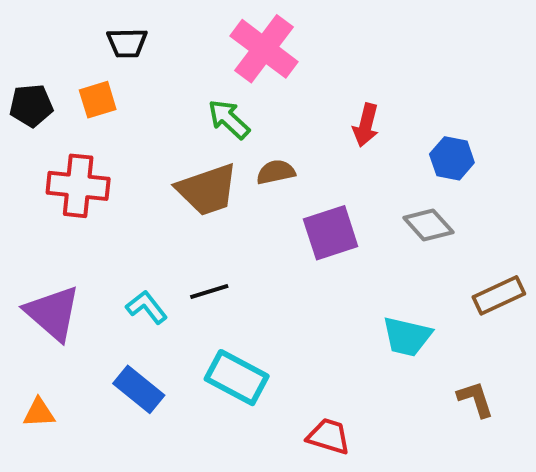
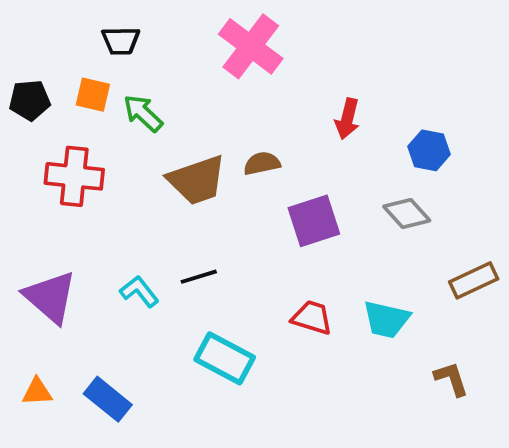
orange square: (98, 100) -> (93, 95), turned 30
green arrow: (229, 119) -> (143, 113), moved
blue rectangle: (139, 389) -> (108, 399), moved
red trapezoid: (329, 436) -> (312, 318), moved

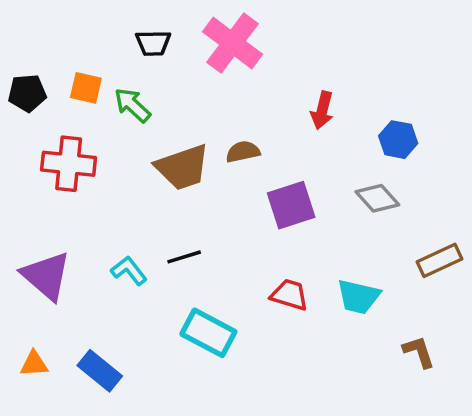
black trapezoid: (121, 41) -> (153, 43), moved

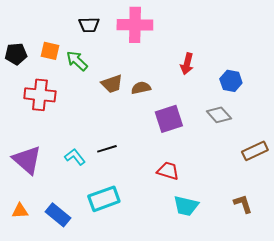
pink cross: (232, 43) -> (135, 25), turned -36
brown trapezoid: (182, 167) -> (112, 84), moved, size x0.7
cyan trapezoid: (358, 297) -> (186, 206), moved
cyan rectangle: (208, 333) -> (104, 199), moved, turned -48

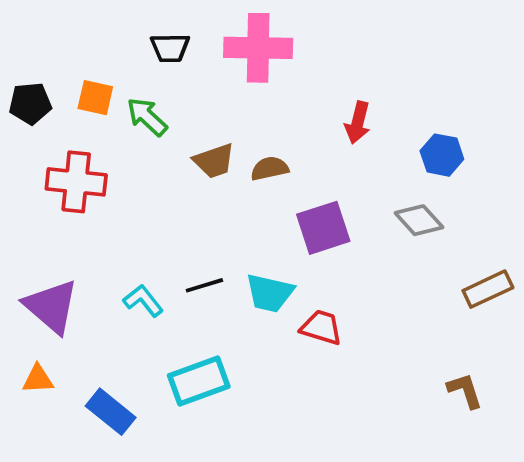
cyan trapezoid: (186, 206) -> (270, 293), moved
orange triangle: (20, 211) -> (38, 379), moved

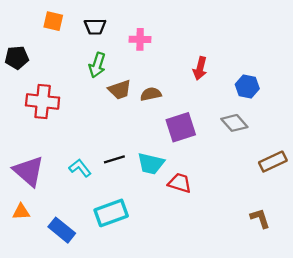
pink cross: (258, 48) -> (140, 39), moved, size x0.6
orange square: (95, 98) -> (53, 21), moved
green arrow: (147, 117) -> (97, 65), moved, turned -115

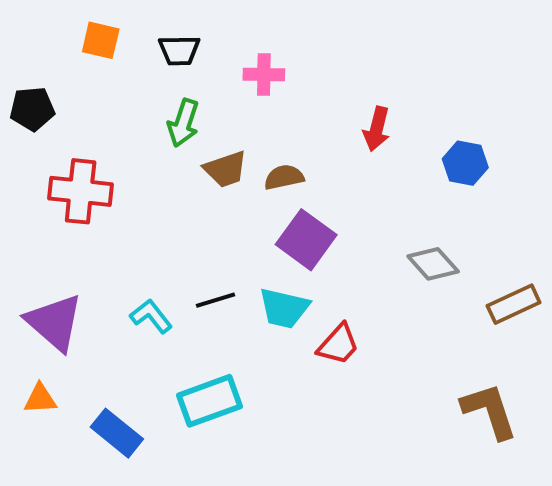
gray diamond: (234, 123) -> (433, 264), moved
purple square: (181, 127) -> (306, 240), moved, turned -36
red trapezoid: (180, 183) -> (338, 344), turned 115
brown L-shape: (260, 218) -> (489, 411), size x1.5

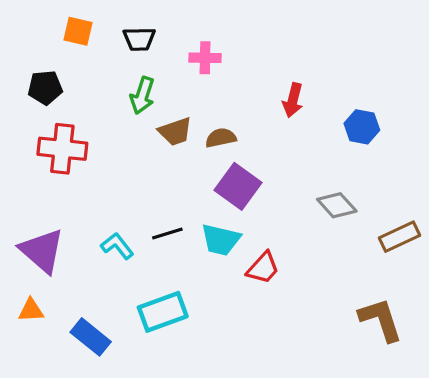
black pentagon: (32, 109) -> (45, 88), moved

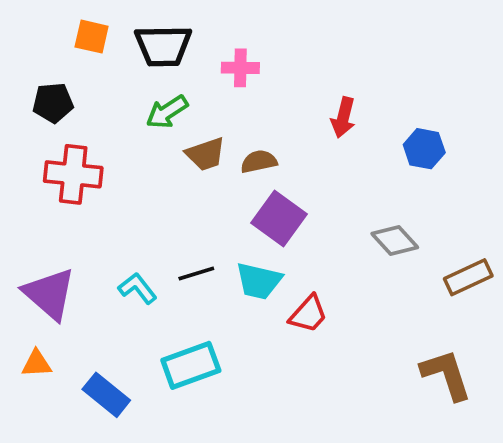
black trapezoid: (139, 39) -> (163, 46), size x1.5
green arrow: (142, 95) -> (167, 112), turned 39

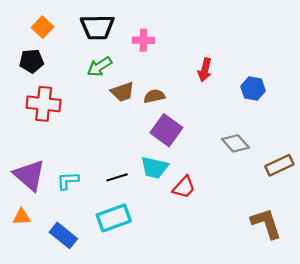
orange square: (92, 37) -> (43, 27), moved, turned 30
black line: (196, 274) -> (117, 177), moved
cyan L-shape: (138, 288) -> (68, 181), moved, turned -55

